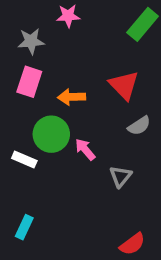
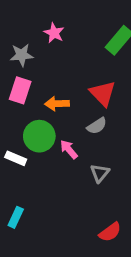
pink star: (68, 16) -> (54, 33), turned 30
gray semicircle: (139, 126) -> (97, 126), moved

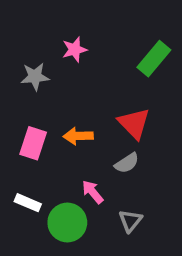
pink star: (54, 33) -> (75, 50), turned 30
pink rectangle: (20, 90) -> (33, 143), moved
green circle: (39, 136) -> (67, 222), moved

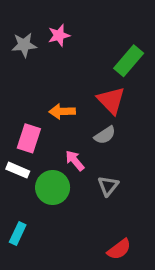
green rectangle: (154, 59) -> (129, 61), moved
gray star: (35, 77) -> (24, 45), moved
pink rectangle: (33, 143) -> (29, 138), moved

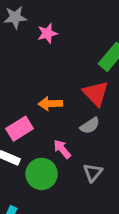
gray star: (24, 45) -> (15, 17), moved
pink rectangle: (29, 138) -> (20, 129), turned 40

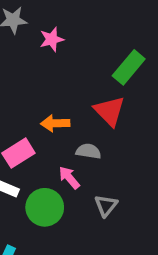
gray semicircle: (90, 126) -> (88, 151), moved, turned -138

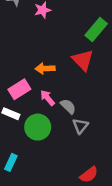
gray semicircle: (88, 151) -> (68, 106), moved, turned 35
pink arrow: (69, 178) -> (47, 98), moved

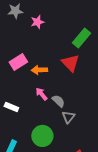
pink rectangle: (19, 89) -> (18, 62), moved
green circle: (38, 127) -> (42, 136), moved

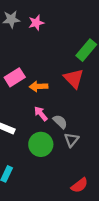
pink star: (37, 22) -> (36, 23), moved
green circle: (42, 136) -> (41, 144), moved

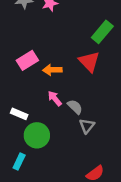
green circle: (41, 144) -> (37, 135), moved

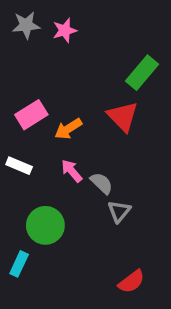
orange arrow: (52, 70) -> (68, 129), turned -30
white rectangle: (19, 114) -> (19, 166), moved

